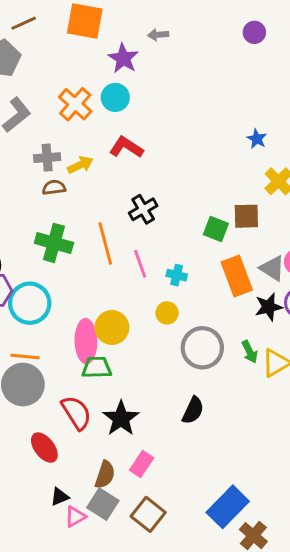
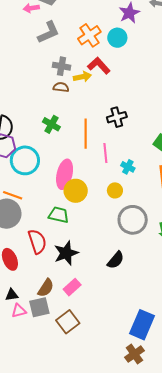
red L-shape: (126, 147) -> (99, 66), moved
green cross: (54, 243) -> (51, 124), size x0.7
pink ellipse: (86, 341) -> (65, 174), moved
gray square: (103, 504) -> (39, 307), turned 30
blue rectangle: (228, 507) -> (142, 325), moved, turned -36

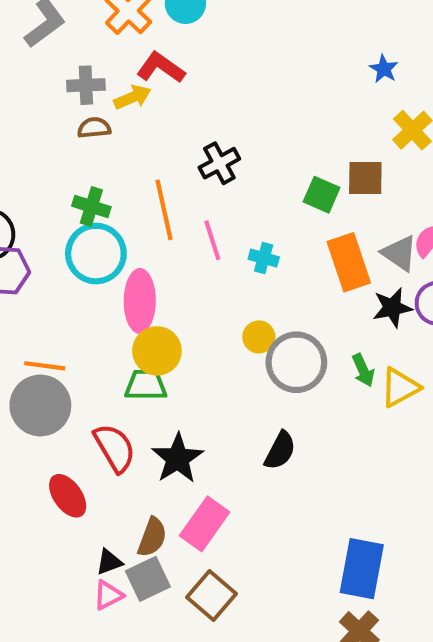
cyan circle: (25, 160) -> (96, 254), moved
yellow circle: (115, 190) -> (259, 337), moved
yellow circle: (76, 191) -> (157, 351), moved
pink rectangle: (72, 287) -> (205, 524), size x1.4
black triangle: (12, 295) -> (109, 562), moved

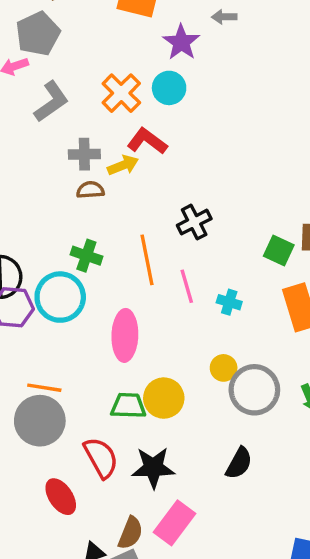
cyan circle: (96, 254) -> (60, 297), moved
yellow circle: (157, 351) -> (164, 398), moved
black star: (178, 458) -> (153, 468), turned 30

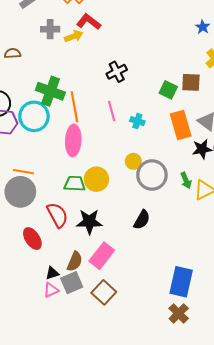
brown semicircle: (90, 190) -> (13, 53), moved
green cross: (86, 256) -> (50, 91), size x1.5
orange line: (147, 260) -> (74, 107), moved

